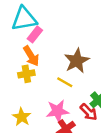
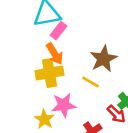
yellow cross: (26, 74) -> (49, 73), size x1.5
pink star: (58, 111) -> (64, 105), moved

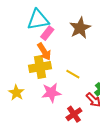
brown star: (103, 59) -> (80, 28), moved
yellow star: (44, 119) -> (16, 93), moved

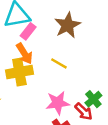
yellow line: (73, 74) -> (59, 63), moved
pink star: (51, 93) -> (58, 103), moved

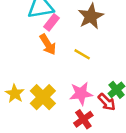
yellow cross: (19, 72) -> (43, 97), moved, turned -35

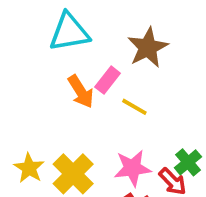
pink rectangle: (52, 22) -> (108, 80), moved

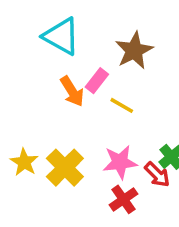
cyan triangle: (69, 32) -> (61, 36), turned 39

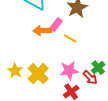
orange arrow: (72, 91) -> (42, 31), turned 120

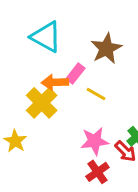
yellow cross: (38, 74) -> (42, 103), moved

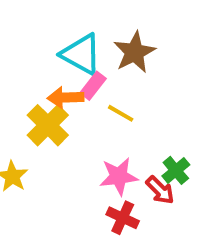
cyan triangle: (46, 37) -> (81, 54), moved
red cross: (97, 172) -> (123, 218), turned -30

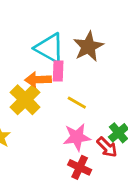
pink rectangle: (93, 86) -> (58, 71), turned -36
yellow line: (121, 113) -> (77, 103), moved

